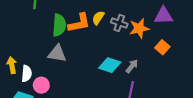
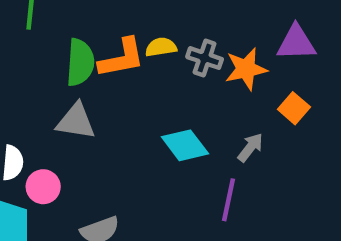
yellow semicircle: (98, 18) -> (161, 47), turned 48
cyan diamond: (110, 65) -> (185, 145), turned 35
gray arrow: (132, 66) -> (250, 147), moved

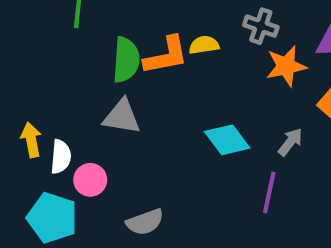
gray cross: (205, 58) -> (261, 26), moved

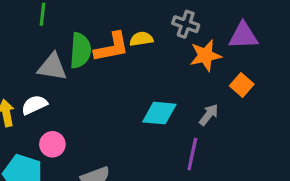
gray triangle: (122, 117) -> (52, 67), moved
cyan diamond: (227, 140) -> (159, 113), turned -48
white semicircle: (61, 157) -> (34, 105), moved, turned -120

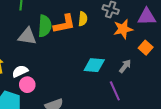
yellow semicircle: (141, 39) -> (83, 19), turned 104
white semicircle: (34, 105) -> (20, 71), moved
purple line: (192, 154) -> (115, 91), turned -36

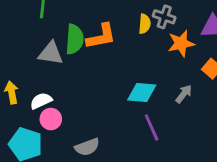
yellow semicircle: (83, 19) -> (145, 24), moved
purple line: (115, 91) -> (152, 127), moved

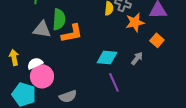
orange L-shape: (101, 36) -> (72, 33), moved
pink circle: (51, 119) -> (42, 76), size x1.5

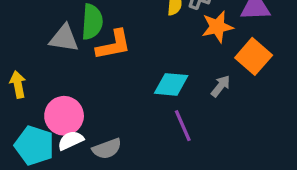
orange square: (157, 40) -> (254, 56), size x1.5
white semicircle: (35, 63) -> (71, 140), moved

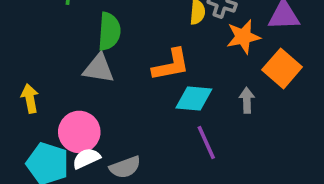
gray triangle: (64, 38) -> (99, 68), moved
orange L-shape: (113, 45) -> (171, 65), moved
gray arrow: (221, 86) -> (247, 100), turned -40

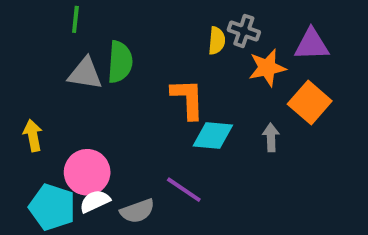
orange L-shape: (171, 65) -> (188, 99), turned -81
gray triangle: (99, 68) -> (85, 74), moved
purple line: (206, 143) -> (184, 190), moved, turned -32

